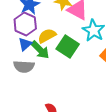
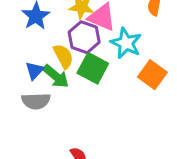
purple hexagon: (25, 24) -> (84, 37), moved
yellow semicircle: (47, 36) -> (63, 56), turned 96

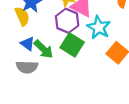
yellow semicircle: (63, 56) -> (22, 16), moved
blue triangle: (35, 70) -> (28, 44), turned -40

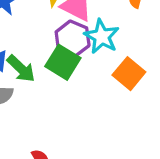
purple hexagon: (67, 21) -> (73, 39), moved

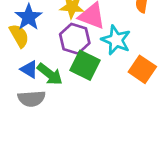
purple hexagon: (73, 39) -> (75, 39), moved

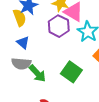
green square: (85, 65) -> (71, 72), moved
green arrow: (50, 74) -> (37, 73), moved

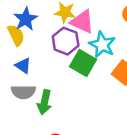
green square: (71, 72) -> (83, 63), moved
green arrow: (37, 73) -> (45, 102), turned 60

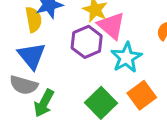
green square: (83, 63) -> (101, 103), moved
blue triangle: (23, 66) -> (32, 56), size x1.5

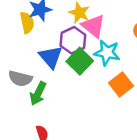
blue triangle: (32, 56) -> (51, 57), moved
cyan star: (126, 57) -> (107, 53), turned -30
green square: (101, 103) -> (80, 61), moved

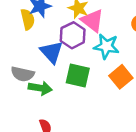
green square: (80, 61) -> (78, 75), moved, turned -30
green arrow: (38, 93) -> (40, 88), turned -105

